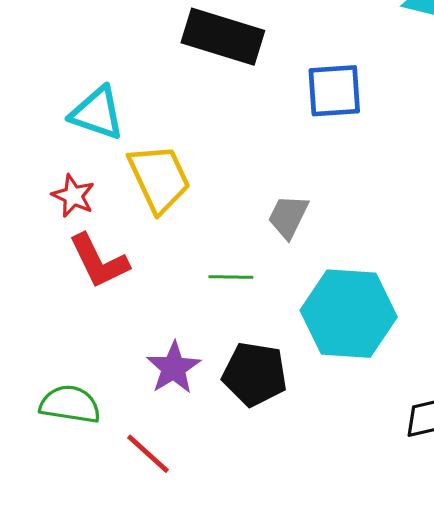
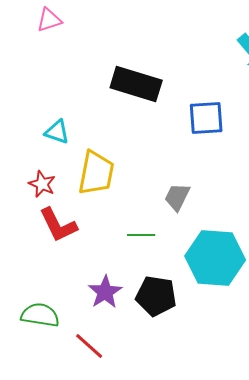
cyan triangle: (97, 113) -> (57, 132), size x0.7
yellow trapezoid: (159, 178) -> (96, 173), turned 36

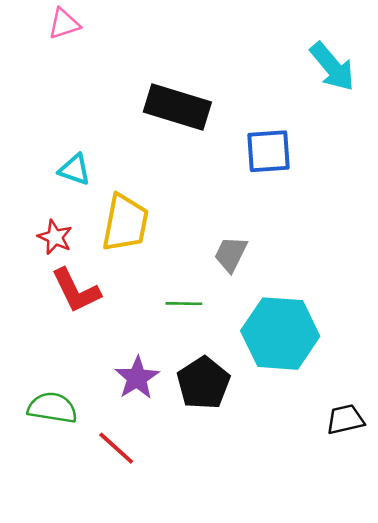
black pentagon: (156, 296) -> (203, 383), turned 30

